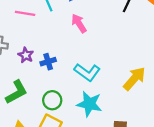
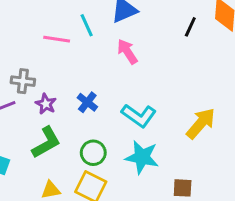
purple star: (26, 55) -> (46, 104), moved
blue cross: (48, 62) -> (87, 102), turned -35

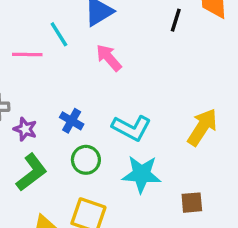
green circle: (93, 153) -> (86, 160), moved

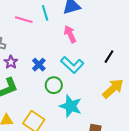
black line: (176, 20) -> (109, 57), moved
cyan L-shape: (131, 128) -> (72, 65), moved
green circle: (86, 160) -> (54, 85), moved

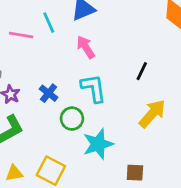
cyan L-shape: (72, 65) -> (94, 88), turned -135
cyan star: (71, 106) -> (98, 144), turned -30

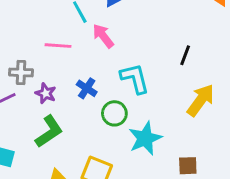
pink line: (21, 35) -> (58, 46), moved
pink arrow: (86, 47) -> (103, 36), moved

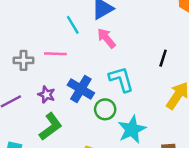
pink arrow: (103, 36) -> (106, 38), moved
gray cross: (21, 72) -> (24, 60), moved
blue cross: (87, 88) -> (81, 89), size x1.5

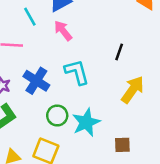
green circle: (105, 109) -> (57, 115), moved

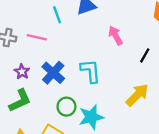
pink arrow: (63, 31) -> (115, 35), moved
black line: (119, 52) -> (145, 55), moved

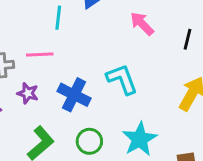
cyan line: (57, 15) -> (58, 18), turned 42
purple star: (22, 72) -> (28, 93), moved
green circle: (66, 107) -> (89, 141), moved

